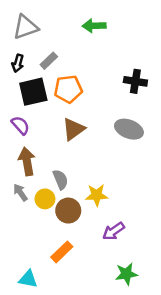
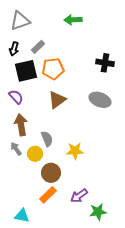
brown circle: (68, 211) -> (51, 173), moved
purple arrow: (113, 231) -> (79, 196), moved

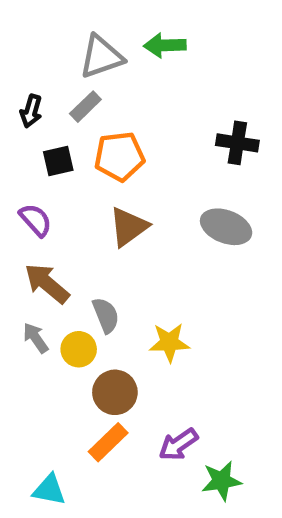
gray triangle: (20, 21) -> (101, 57), moved
black square: (26, 71) -> (58, 161), size x0.6
brown arrow: (21, 125) -> (47, 283), turned -40

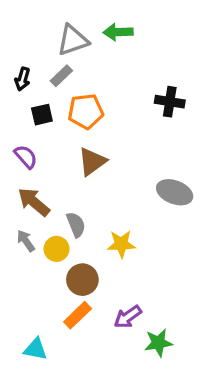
gray ellipse: (226, 227) -> (175, 192), moved

